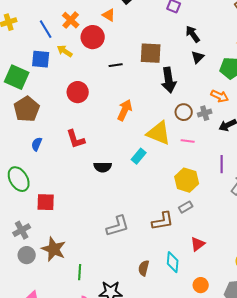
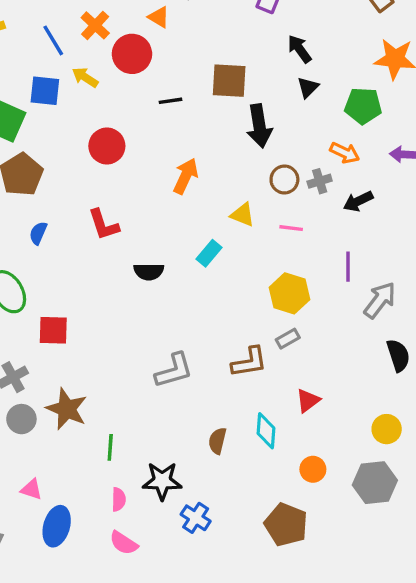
yellow triangle: (159, 133) -> (243, 215), size x0.6

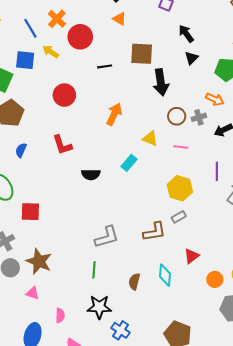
orange triangle: (159, 17) -> (119, 19), moved
green line: (110, 447) -> (94, 270), moved
orange circle: (313, 469) -> (215, 279), moved
pink triangle: (31, 489) -> (33, 293), moved
pink semicircle: (119, 499) -> (60, 315), moved

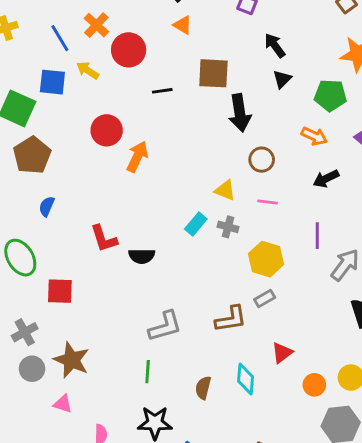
orange arrow: (114, 114) -> (137, 157), moved
gray cross: (199, 117) -> (228, 227), moved, turned 32
red L-shape: (62, 145) -> (104, 239), moved
black semicircle: (91, 175) -> (142, 256), moved

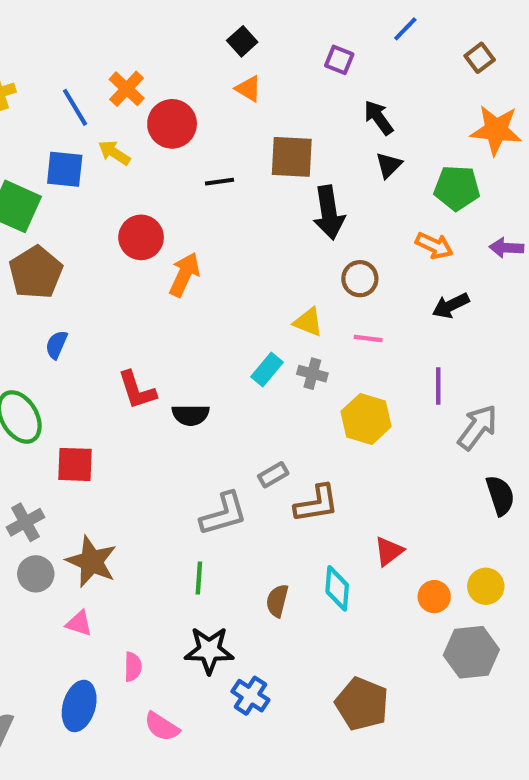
gray rectangle: (265, 299) -> (273, 475), moved

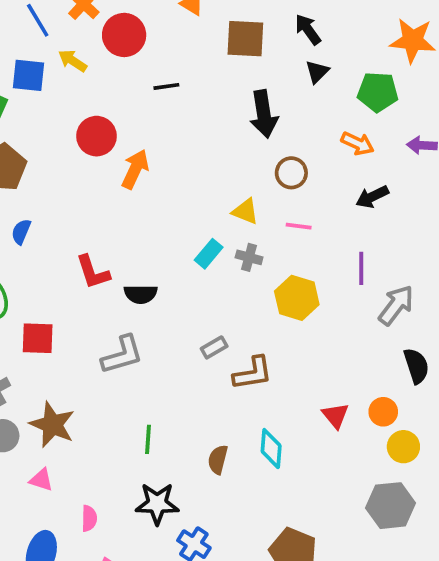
brown square: (292, 157) -> (245, 39), moved
gray L-shape: (224, 514) -> (122, 355), moved
red triangle: (389, 551) -> (335, 415), moved, turned -32
orange circle: (434, 597) -> (383, 412), moved

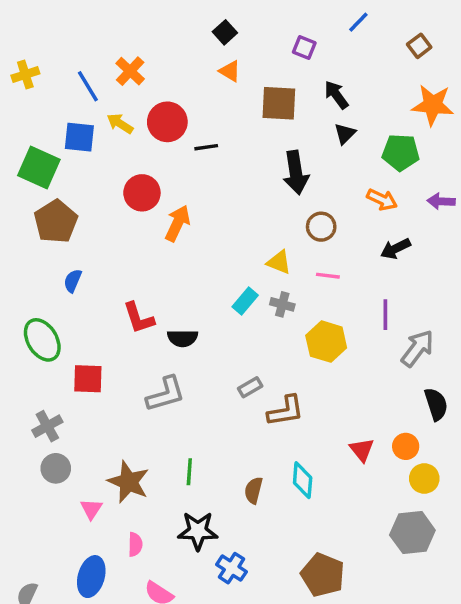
red circle: (124, 35) -> (167, 122), moved
brown star: (52, 425) -> (128, 482), moved
pink triangle: (41, 480) -> (91, 509), turned 45

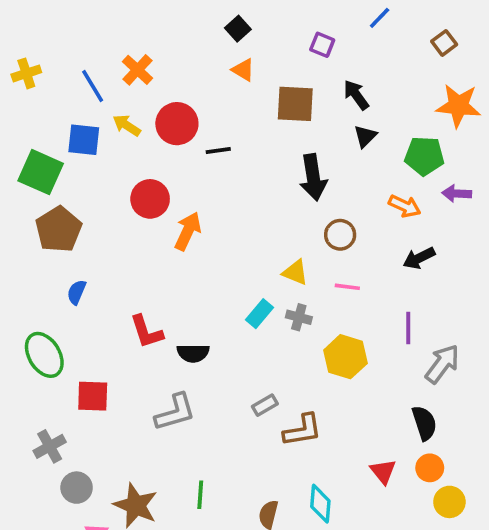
purple arrow: (441, 201) -> (457, 194), moved
black semicircle: (436, 404) -> (424, 423), moved
gray circle: (56, 468) -> (77, 488), moved

